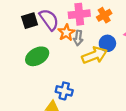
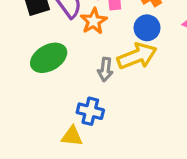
gray arrow: (78, 38) -> (105, 69), moved
blue circle: (107, 43) -> (147, 28), moved

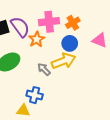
gray arrow: (105, 69) -> (44, 69), turned 128

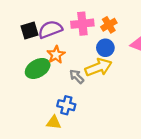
purple semicircle: (20, 27) -> (50, 29), turned -75
orange star: (37, 39) -> (56, 55), moved

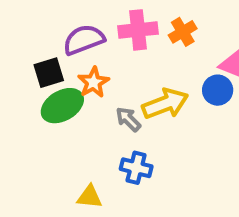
black square: (30, 31) -> (49, 73), moved
blue circle: (105, 48) -> (218, 90), moved
blue cross: (66, 105) -> (136, 168), moved

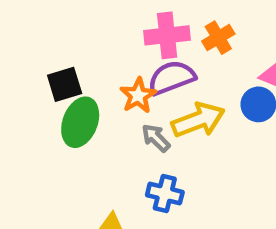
purple semicircle: (84, 40) -> (172, 78), moved
orange star: (93, 82) -> (138, 96), moved
green ellipse: (62, 106) -> (80, 122), turned -39

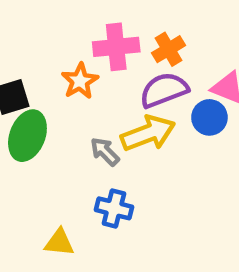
purple semicircle: (172, 78) -> (164, 90), moved
orange star: (138, 96) -> (80, 81), moved

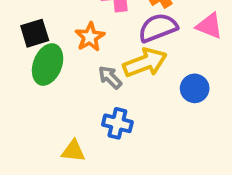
orange star: (80, 81) -> (90, 37), moved
blue circle: (209, 117) -> (195, 88), moved

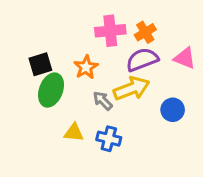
yellow triangle: (73, 151) -> (74, 133), moved

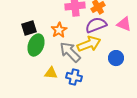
gray arrow: (103, 101) -> (70, 52), size x1.6

